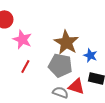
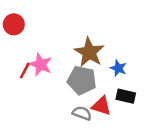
pink star: (22, 39) -> (41, 64), moved
red line: (25, 66) -> (25, 71), moved

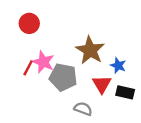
red circle: (14, 24) -> (29, 23), moved
gray pentagon: (82, 80) -> (63, 77), moved
red triangle: (101, 106) -> (102, 84), moved, turned 42

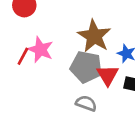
gray pentagon: (63, 77) -> (86, 67), moved

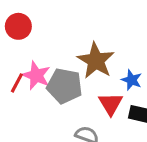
gray pentagon: (86, 67) -> (65, 86), moved

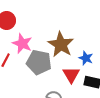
pink star: (36, 75) -> (22, 43), moved

